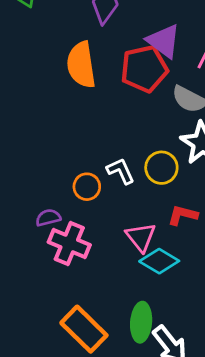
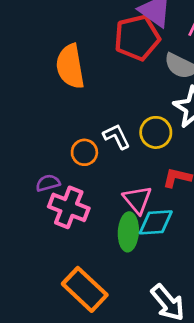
orange semicircle: (81, 65) -> (70, 66), moved
cyan diamond: (159, 261) -> (156, 222), turned -33
green ellipse: (141, 322) -> (128, 232), moved

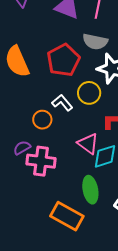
red pentagon: (137, 38) -> (63, 60), moved
green ellipse: (128, 232) -> (90, 190), moved

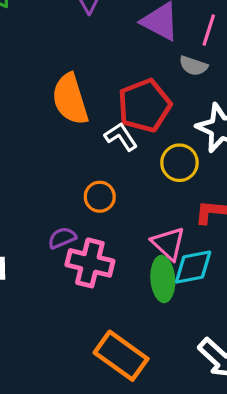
gray semicircle: (95, 42) -> (193, 66), moved, size x0.7
white L-shape: (62, 103) -> (121, 137), moved
green ellipse: (90, 190) -> (163, 279), moved

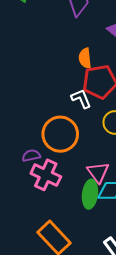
orange semicircle: (70, 99) -> (85, 58), moved, size x0.6
orange circle: (100, 197) -> (60, 134), size x1.8

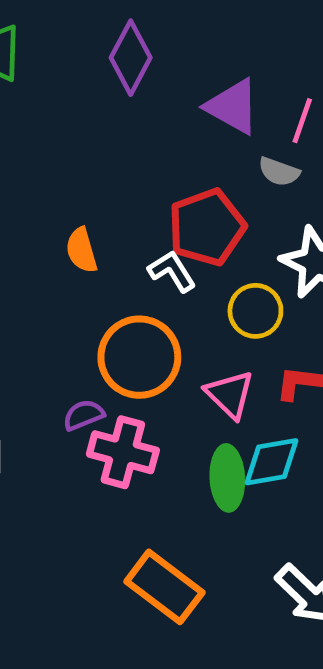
orange semicircle: (85, 58) -> (82, 250), moved
pink triangle: (98, 172) -> (230, 394), moved

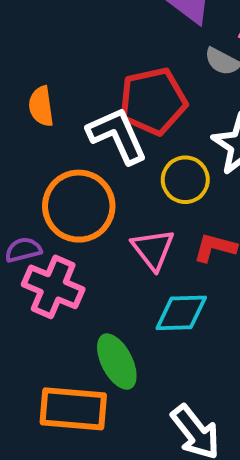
white L-shape: (172, 271) -> (117, 135), size x1.5
green ellipse: (227, 478) -> (117, 362), moved, turned -32
orange rectangle: (164, 587) -> (73, 409), turned -40

